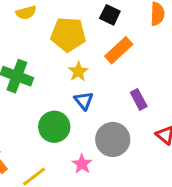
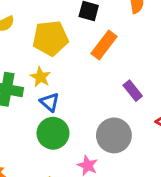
yellow star: (78, 72) -> (40, 77), moved
blue triangle: (84, 101) -> (50, 102), moved

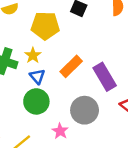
orange rectangle: (104, 45) -> (71, 66), moved
purple rectangle: (133, 91) -> (105, 77), size x1.6

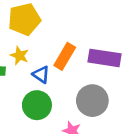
blue triangle: (37, 76) -> (41, 75), moved
purple rectangle: (105, 77) -> (105, 58), turned -36

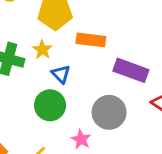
orange rectangle: (65, 56) -> (91, 40), moved, turned 55

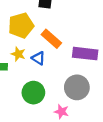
orange rectangle: (91, 40) -> (51, 39), turned 48
blue triangle: (61, 74) -> (38, 58), moved

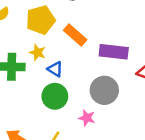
blue triangle: (38, 58) -> (55, 69), moved

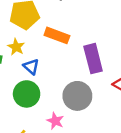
orange rectangle: (75, 35) -> (57, 35), turned -30
purple rectangle: (114, 52) -> (93, 59), turned 60

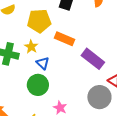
purple rectangle: (93, 59) -> (93, 59), turned -40
gray circle: (77, 96) -> (99, 97), moved

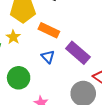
blue triangle: (43, 63) -> (48, 57), moved

